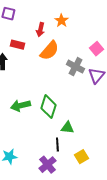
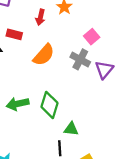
pink square: (96, 49) -> (92, 37), moved
orange semicircle: (49, 51) -> (44, 55), moved

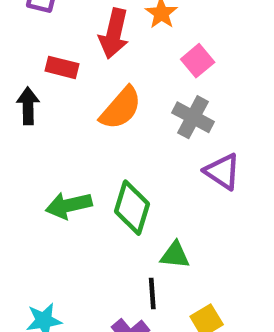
red arrow: (40, 17) -> (114, 34), size x1.5
pink square: (92, 37) -> (198, 61), moved
purple triangle: (104, 70) -> (222, 171), moved, turned -36

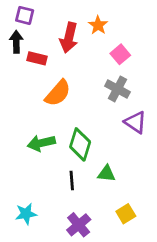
black arrow: (28, 106) -> (16, 42), moved
orange semicircle: (121, 108) -> (58, 93), moved
black line: (152, 293) -> (72, 180), moved

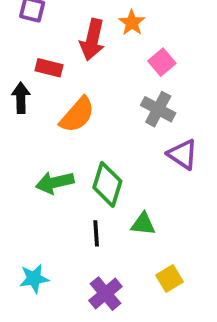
black arrow: (16, 42) -> (21, 98), moved

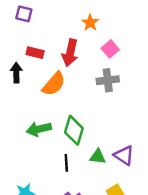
red arrow: (92, 40) -> (70, 53), moved
gray cross: (158, 109) -> (108, 80), turned -35
purple triangle: (183, 154) -> (124, 155), moved

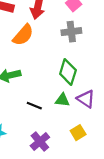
green diamond: (74, 130) -> (68, 72), moved
black line: (66, 163) -> (34, 106), turned -64

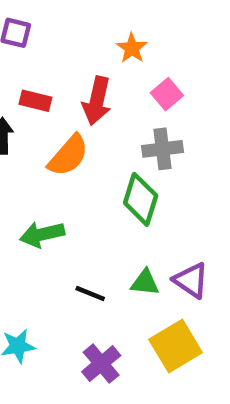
green diamond: (68, 72) -> (141, 199), moved
yellow square: (78, 133) -> (176, 346), size x1.6

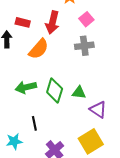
green diamond: (141, 199) -> (55, 90), moved
green triangle: (145, 283) -> (79, 93), moved
black line: (90, 293) -> (34, 123), moved, turned 56

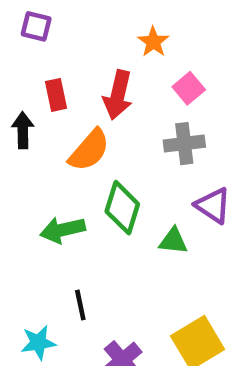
red rectangle: (23, 22) -> (56, 95), turned 64
green diamond: (55, 90) -> (122, 208), moved
purple triangle: (98, 110) -> (213, 205), moved

